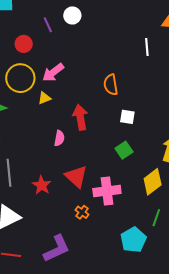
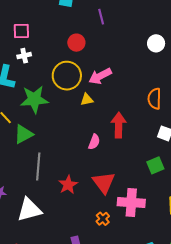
white circle: (72, 15) -> (156, 43), moved
purple line: (48, 25) -> (101, 17), moved

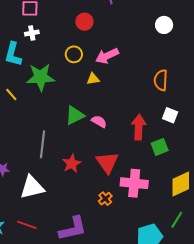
yellow circle: (67, 76) -> (74, 54), size x0.6
red arrow: (119, 125) -> (139, 127), moved
green triangle: (23, 134) -> (75, 115), moved
pink semicircle: (94, 142) -> (99, 121), turned -84

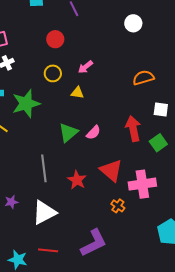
pink arrow: (107, 56) -> (85, 67), size x0.7
yellow triangle: (93, 79) -> (77, 93), turned 32
orange semicircle: (161, 80) -> (143, 78), turned 85
pink semicircle: (99, 121) -> (93, 133), turned 119

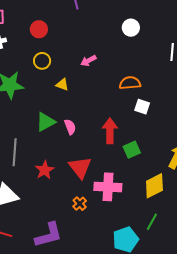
red circle: (55, 39) -> (39, 29), moved
pink arrow: (85, 67) -> (88, 61), moved
white square: (161, 109) -> (142, 107), moved
pink semicircle: (93, 133) -> (70, 127), turned -77

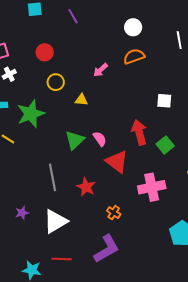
orange semicircle: (130, 83) -> (134, 56), moved
red triangle: (80, 167) -> (117, 162), moved
orange cross: (80, 204) -> (114, 213), moved

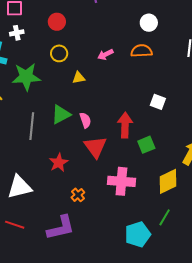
yellow triangle: (81, 100) -> (79, 78), turned -32
gray line: (52, 177) -> (32, 126), moved

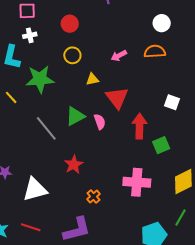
gray line: (32, 126) -> (46, 128), turned -44
red triangle: (95, 147) -> (117, 98), moved

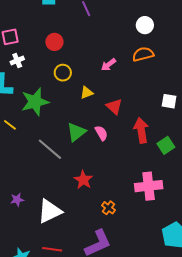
red triangle: (117, 98) -> (114, 106), size x0.7

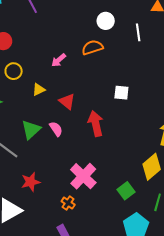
white circle: (145, 25) -> (106, 21), moved
green square: (166, 145) -> (126, 191), moved
red star: (83, 180) -> (31, 182), moved, turned 30
pink cross: (149, 186) -> (83, 176), moved, turned -36

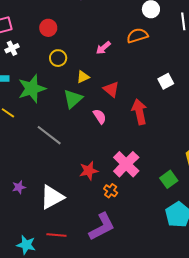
white square: (121, 93) -> (166, 81), turned -35
green triangle: (31, 130) -> (73, 99), moved
red star: (31, 182) -> (89, 171), moved

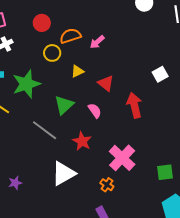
orange semicircle: (137, 36) -> (70, 36), moved
green triangle: (73, 99) -> (64, 105), moved
red star: (89, 171) -> (82, 141), moved, turned -30
green square: (169, 179) -> (165, 172), turned 30
white triangle: (52, 197) -> (63, 173), moved

